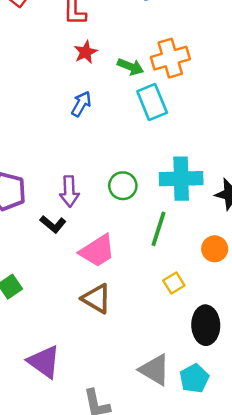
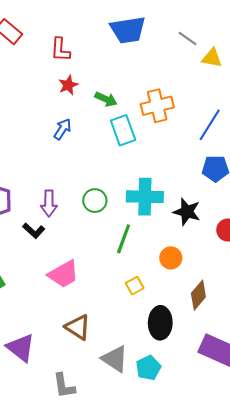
orange cross: (170, 58) -> (157, 106), moved
pink trapezoid: (97, 251) -> (64, 274), moved
brown triangle: (97, 299) -> (78, 327), moved

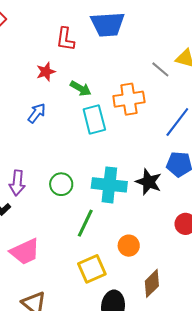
gray line: (188, 39) -> (160, 69), moved
red L-shape: (60, 50) -> (65, 39), moved
black star: (187, 212) -> (149, 182), moved
yellow square: (135, 286) -> (92, 269), size x1.6

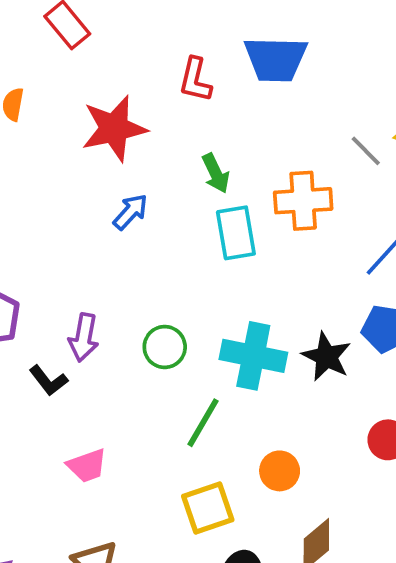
red star: (46, 72) -> (114, 128), moved, size x1.8
green arrow: (81, 88) -> (216, 173), turned 30
pink trapezoid: (25, 252) -> (87, 466), size x0.7

